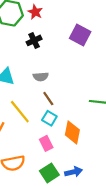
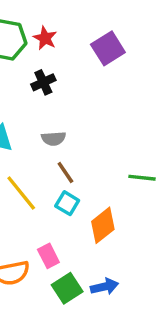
purple square: (80, 35) -> (108, 48), moved, turned 30
orange diamond: (72, 132) -> (103, 225), turned 40
pink rectangle: (46, 143) -> (48, 256), moved

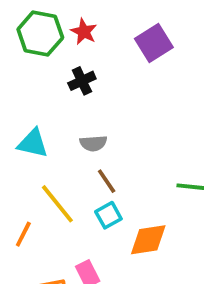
cyan square: (67, 203) -> (108, 215), turned 30
orange diamond: (103, 225) -> (148, 240), turned 30

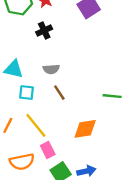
yellow line: (57, 204) -> (36, 125), moved
cyan square: (108, 215) -> (27, 93), moved, turned 35

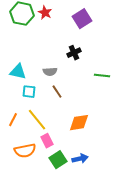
black cross: (44, 30) -> (74, 53), moved
green line: (112, 96) -> (102, 76), moved

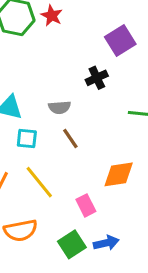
purple square: (82, 19) -> (120, 40), moved
orange diamond: (79, 123) -> (119, 174), moved
pink rectangle: (47, 141) -> (86, 205), moved

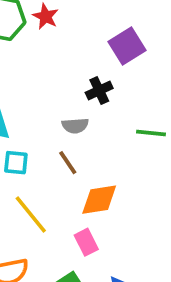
gray semicircle: (59, 107) -> (75, 126), moved
orange diamond: (119, 174) -> (99, 200), moved

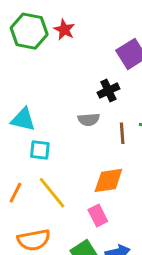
brown line: (68, 163) -> (122, 133), moved, turned 30

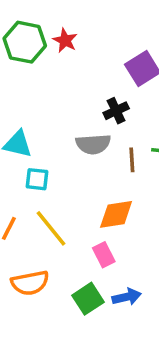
gray semicircle: (89, 120) -> (93, 144), size x1.4

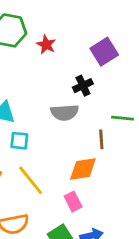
red star: (65, 40) -> (46, 45), moved
brown line: (132, 160) -> (101, 139), moved

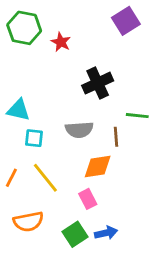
purple square: (104, 52) -> (126, 21), moved
black cross: (83, 86) -> (98, 83), size x1.5
gray semicircle: (65, 112) -> (79, 130), moved

